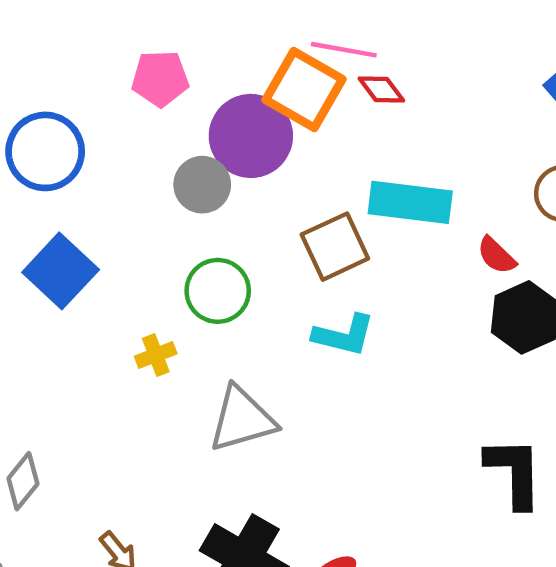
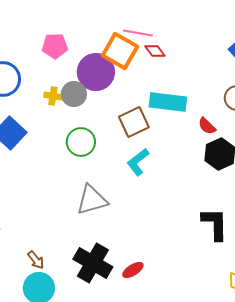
cyan L-shape: (344, 335) -> (138, 162), turned 128
yellow cross: (156, 355) -> (53, 96), moved, turned 30

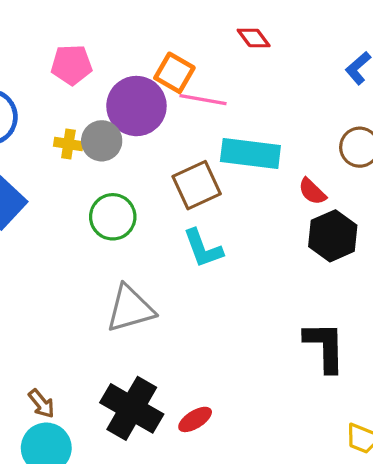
pink line: (138, 33) -> (203, 100), moved
orange square: (120, 51) -> (174, 73), size x0.7
red diamond: (155, 51) -> (254, 38), moved
cyan L-shape: (138, 162) -> (203, 248), turned -72

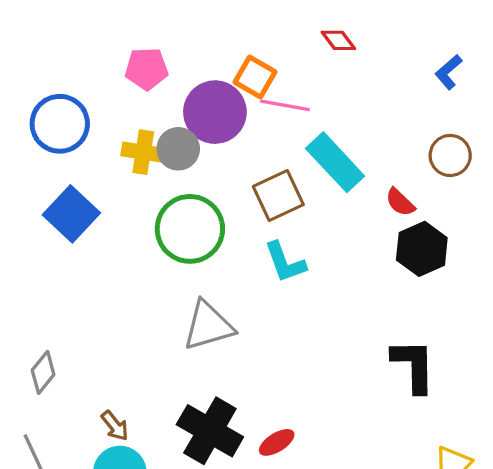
yellow cross: (68, 144) -> (143, 152), size x1.4
cyan rectangle: (250, 153) -> (335, 162), turned 40
green circle: (113, 217) -> (190, 229), size x1.4

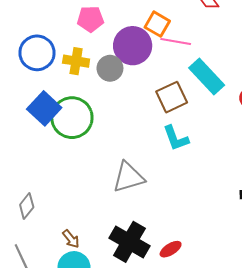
yellow cross: (143, 152) -> (76, 61), moved
green circle: (190, 229) -> (72, 118), moved

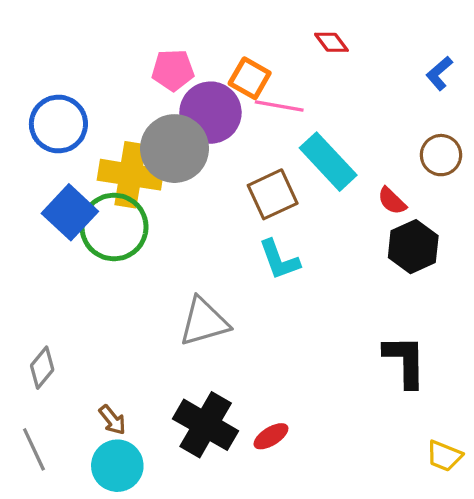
pink pentagon: (90, 19) -> (173, 70), moved
yellow cross: (76, 61) -> (130, 175), moved, size x1.5
gray circle: (110, 68) -> (175, 149), size x1.6

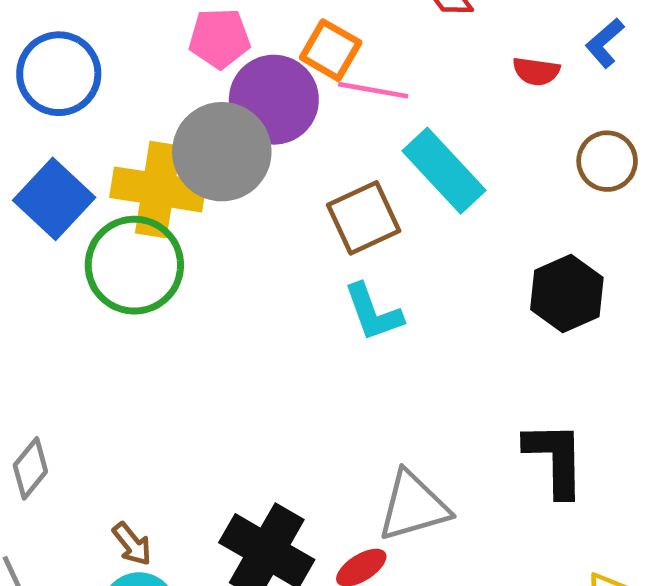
blue circle: (58, 124) -> (59, 74), moved
red semicircle: (392, 201) -> (536, 71), moved, turned -36
blue square: (70, 212) -> (54, 199), moved
gray triangle: (204, 322) -> (413, 506), moved

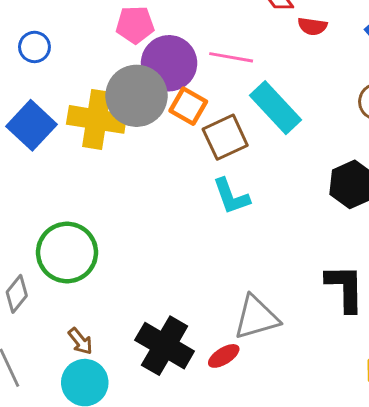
orange square: (331, 50) -> (188, 106), moved
red semicircle: (536, 71) -> (312, 26), moved
blue circle: (59, 74) -> (34, 47), size x0.6
green circle: (134, 265) -> (67, 252), moved

